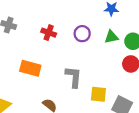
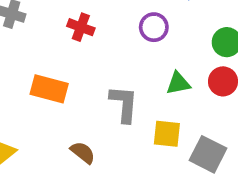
purple circle: (82, 34) -> (154, 27), moved
green triangle: (111, 37) -> (178, 83), moved

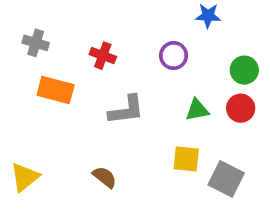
orange rectangle: (49, 89) -> (56, 90), moved
gray L-shape: (124, 104) -> (126, 110), moved, turned 78

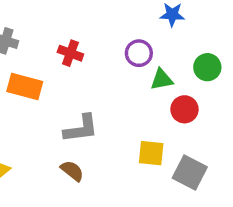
red circle: (241, 108) -> (184, 109), moved
gray L-shape: (126, 110) -> (81, 129), moved
green triangle: (197, 110) -> (162, 79), moved

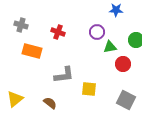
yellow square: (151, 153) -> (89, 89), moved
brown semicircle: (72, 171) -> (50, 103), moved

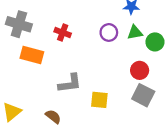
gray cross: (21, 25) -> (19, 24), size x1.5
green triangle: (110, 47) -> (135, 32), moved
gray square: (126, 100) -> (143, 95), moved

